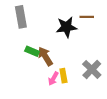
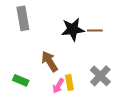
brown line: (87, 17) -> (95, 31), moved
green rectangle: (32, 51) -> (21, 80), moved

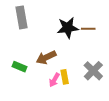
brown arrow: (49, 61) -> (46, 57), turned -84
green rectangle: (21, 80) -> (19, 67), moved

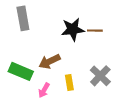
green rectangle: (19, 67) -> (21, 71), size x1.5
pink arrow: (54, 80) -> (44, 90), moved

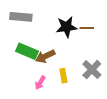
gray rectangle: (23, 18) -> (21, 17), turned -75
green rectangle: (21, 71) -> (27, 51), moved

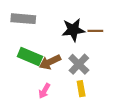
gray cross: (92, 70) -> (79, 64), moved
yellow rectangle: (63, 76) -> (81, 89), moved

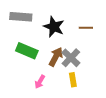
black star: (73, 30) -> (54, 27), moved, turned 30
brown arrow: (50, 62) -> (56, 57), moved, turned 144

